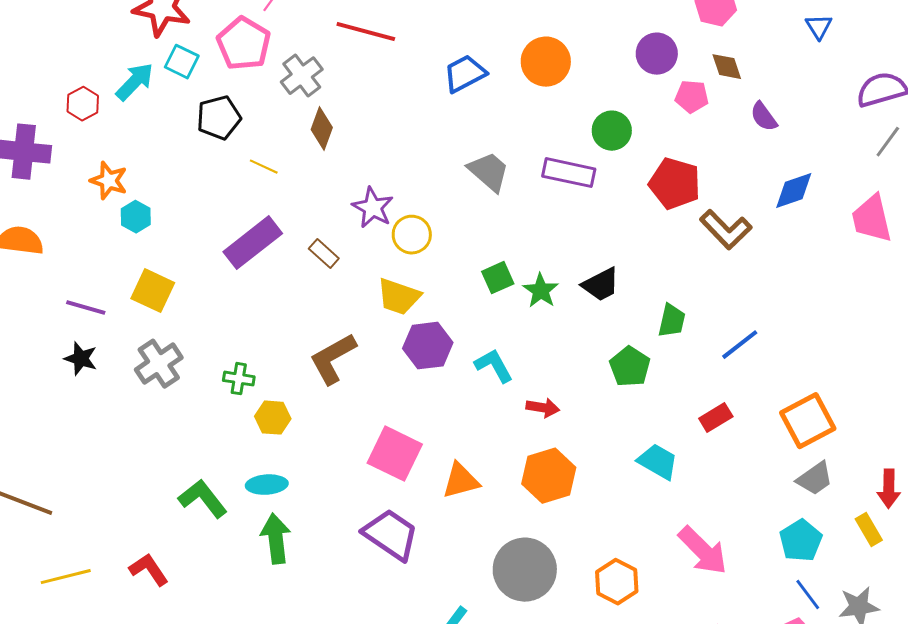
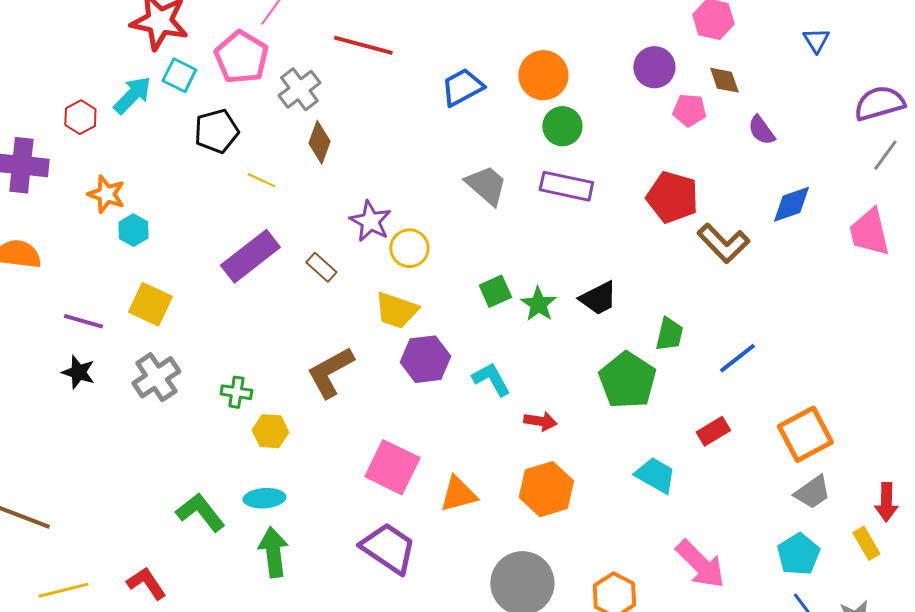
green circle: (612, 131) -> (562, 126), moved
green pentagon: (630, 367) -> (627, 380), size x1.4

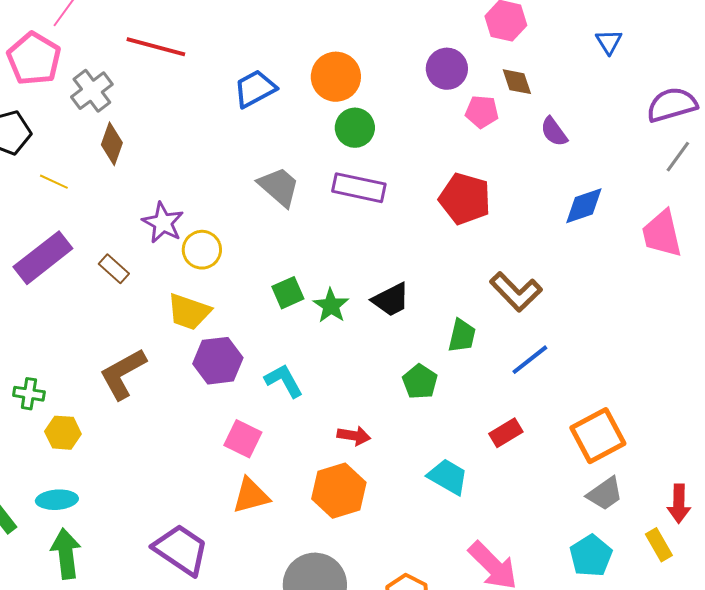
brown L-shape: (723, 243) -> (516, 292), moved
green pentagon: (627, 380) -> (420, 382), size x0.6
red arrow: (540, 421) -> (354, 436), moved
pink square: (392, 467) -> (243, 439), moved, size x0.7

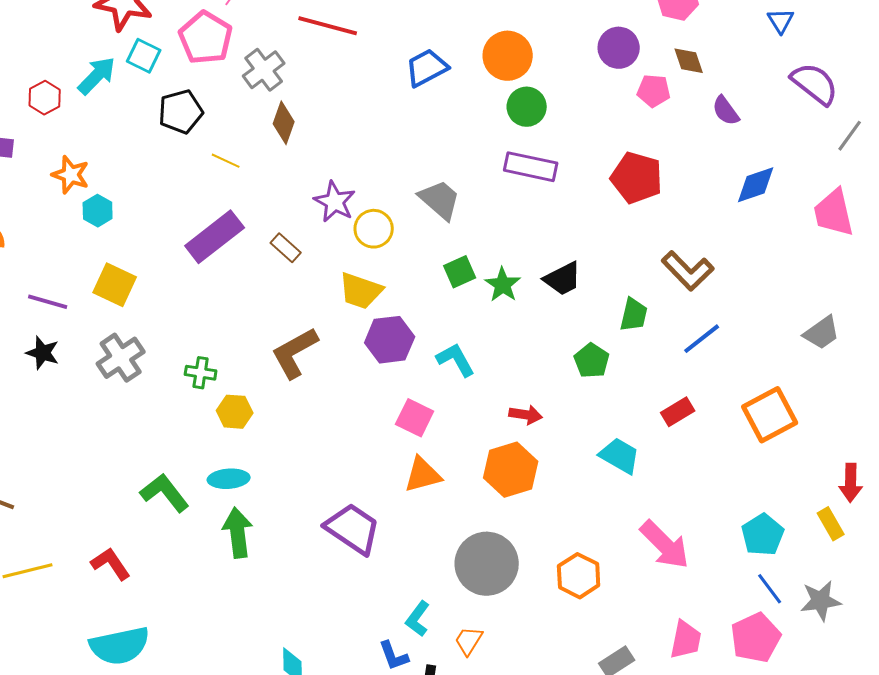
purple semicircle: (672, 105) -> (815, 84), moved, turned 54
gray trapezoid: (279, 187) -> (440, 200), moved
gray trapezoid: (605, 494) -> (822, 333), moved

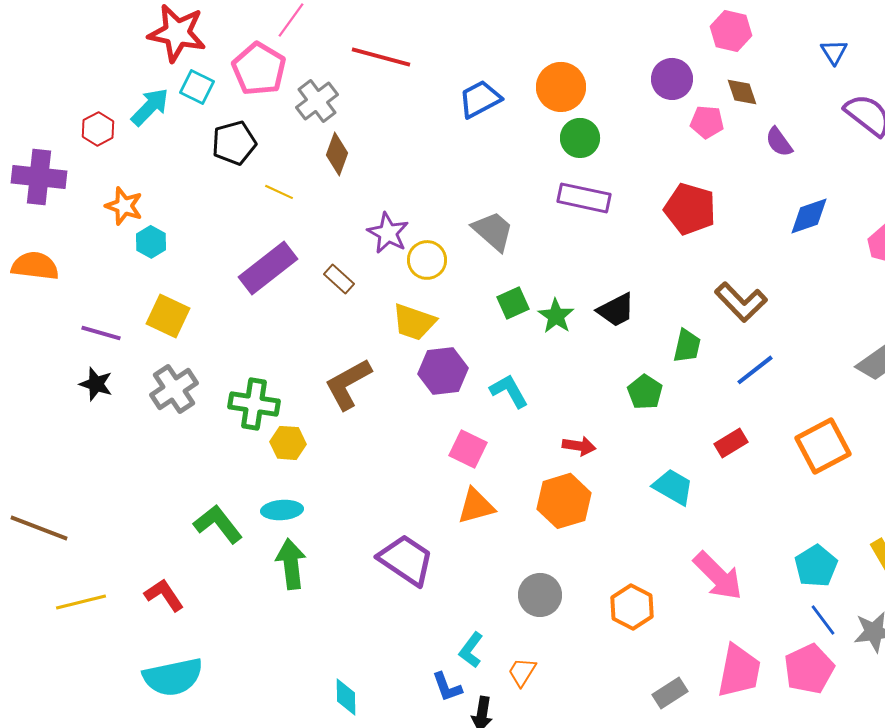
green cross: (201, 373) -> (254, 404), size x1.6
gray circle: (487, 564) -> (540, 595), size x0.7
pink trapezoid: (686, 640) -> (739, 671), size x1.4

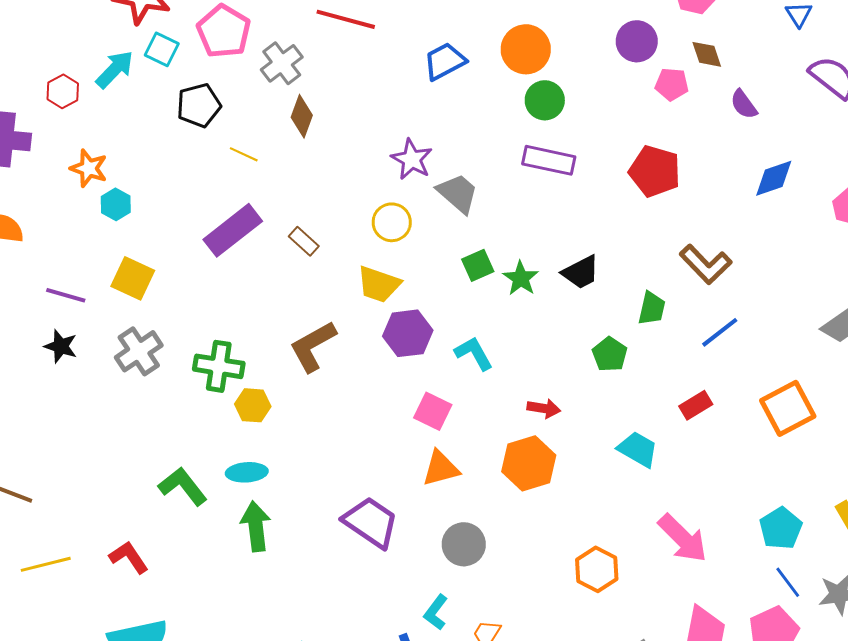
purple star: (388, 233) -> (412, 159), moved
gray circle: (540, 595) -> (464, 544), moved

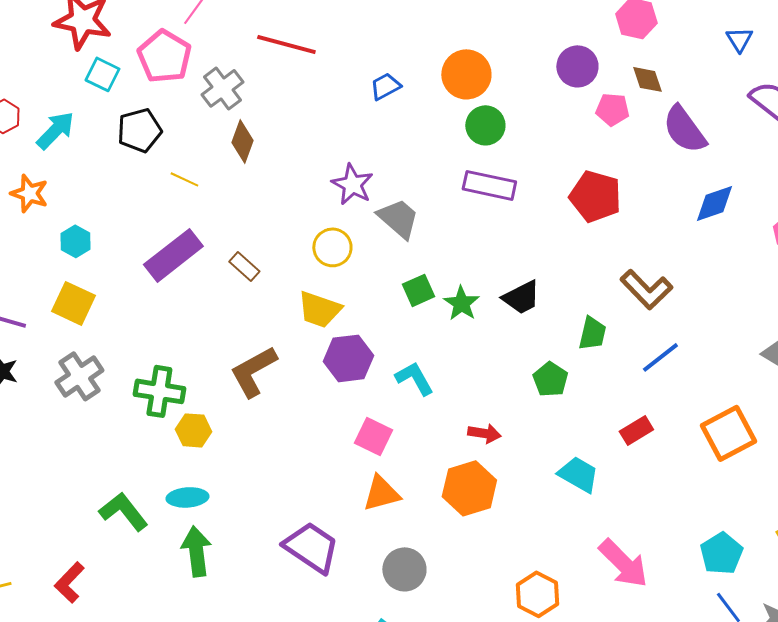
blue trapezoid: (445, 61) -> (385, 86), size x0.7
cyan arrow: (115, 69) -> (55, 130), moved
purple semicircle: (744, 104) -> (684, 129), size x1.6
cyan hexagon: (116, 204) -> (75, 241), moved
red L-shape: (129, 557) -> (69, 582), turned -102

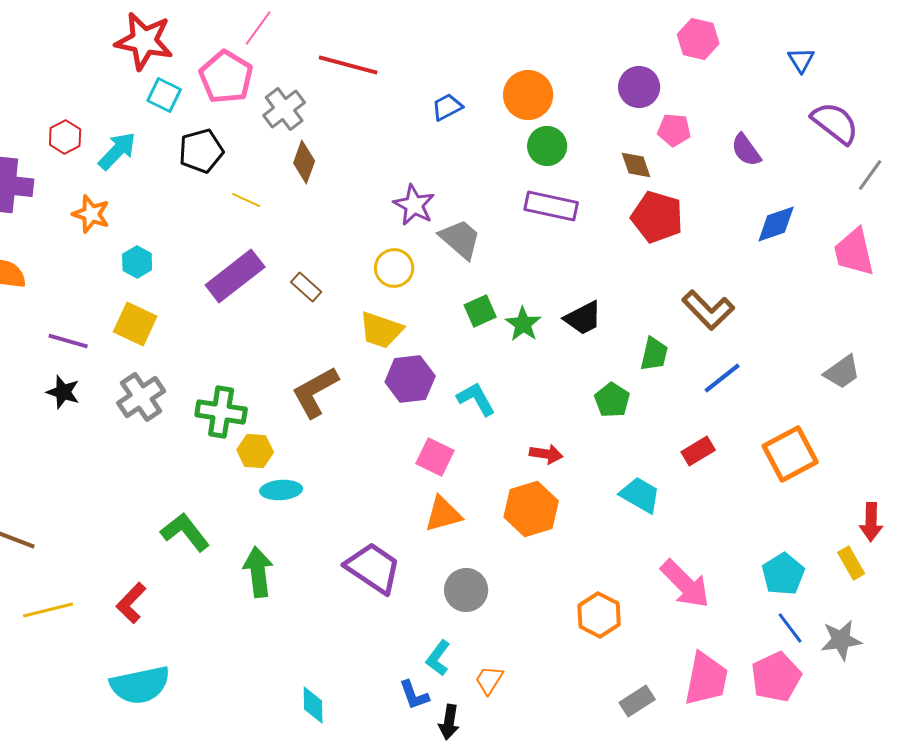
brown diamond: (647, 79) -> (636, 165), moved
purple semicircle: (684, 129) -> (746, 150), size x0.7
cyan ellipse: (187, 497) -> (281, 490), moved

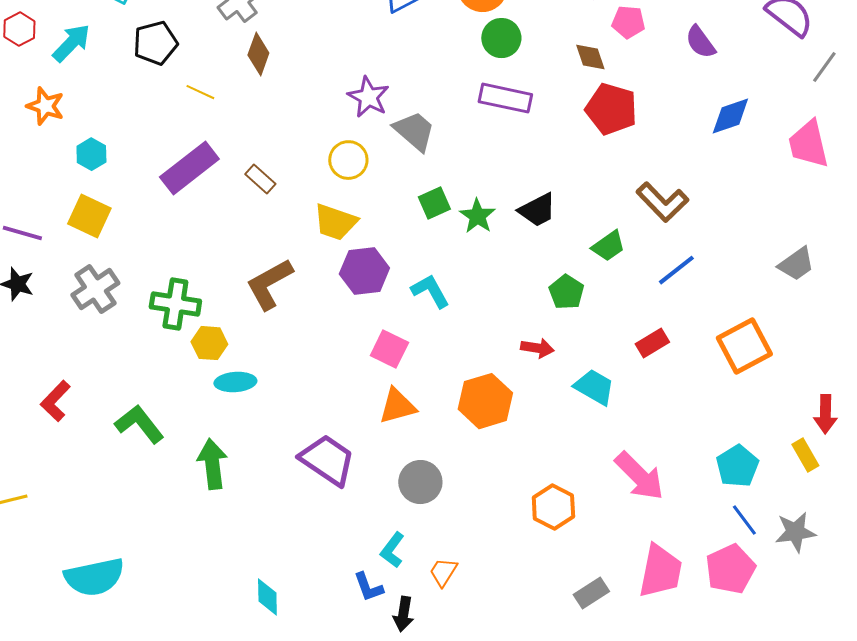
green trapezoid: (654, 354) -> (608, 246), turned 42
red arrow: (546, 454) -> (537, 348), moved
red L-shape: (131, 603) -> (55, 401), moved

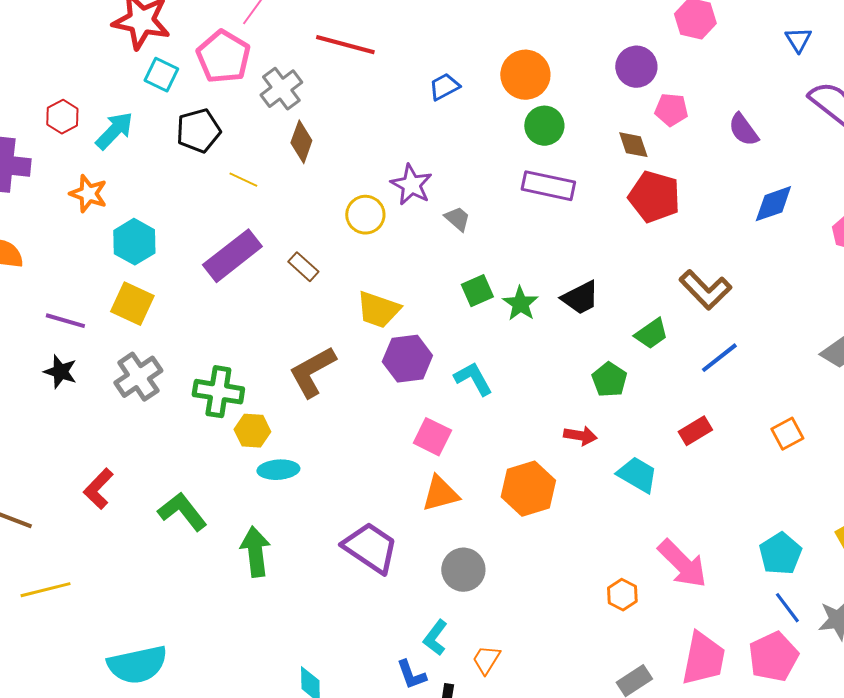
gray trapezoid: (414, 131) -> (457, 219), size x0.6
cyan hexagon: (91, 154) -> (134, 242), size x1.4
yellow circle: (348, 160) -> (365, 215), moved
orange square: (744, 346) -> (787, 434), size x0.6
orange hexagon: (553, 507) -> (622, 595), moved, size x0.7

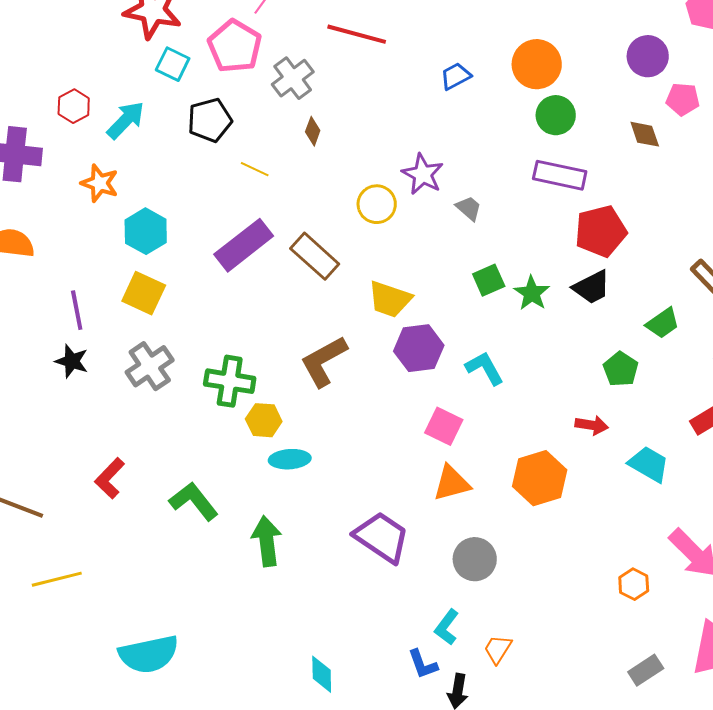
brown diamond: (301, 142) -> (313, 131), size x0.7
red pentagon: (654, 197) -> (601, 231), moved, turned -30
brown rectangle: (303, 267) -> (315, 256), size x1.6
purple line: (65, 321) -> (77, 310), turned 63

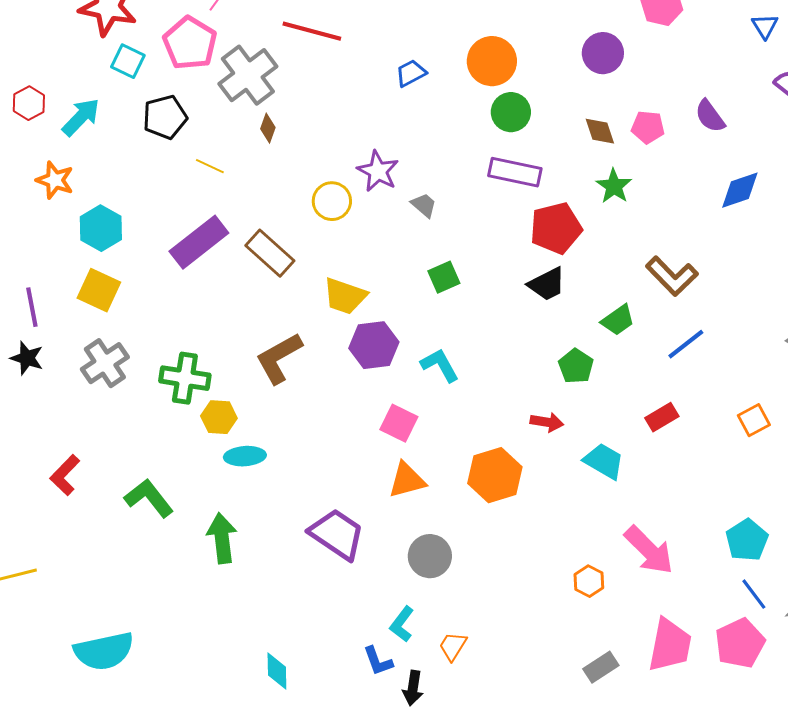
gray cross: (293, 78) -> (248, 75), size x1.4
pink pentagon: (683, 99) -> (648, 127), moved
green star: (532, 293) -> (614, 186), moved

